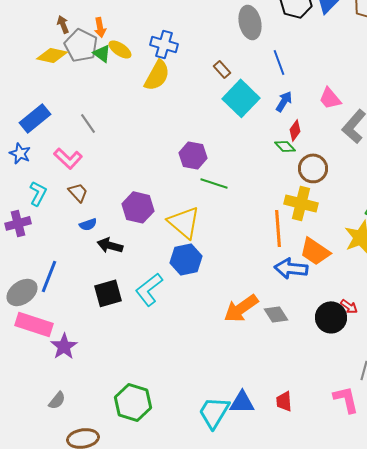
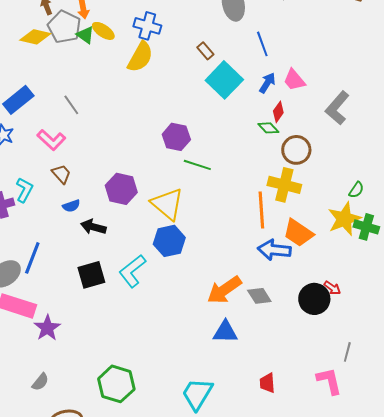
pink trapezoid: (330, 98) -> (294, 80), moved
cyan L-shape: (38, 193) -> (24, 190), moved
blue triangle: (242, 402) -> (225, 332), moved

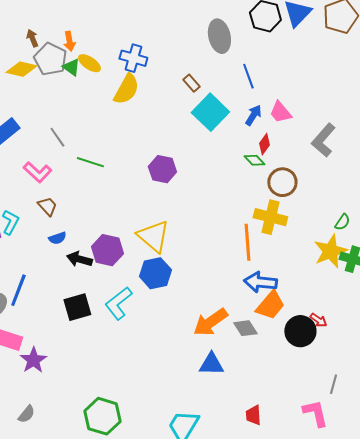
green line: (197, 165) -> (90, 162), moved
purple hexagon: (121, 189) -> (107, 250), moved
orange trapezoid: (298, 233) -> (270, 305), moved, turned -84

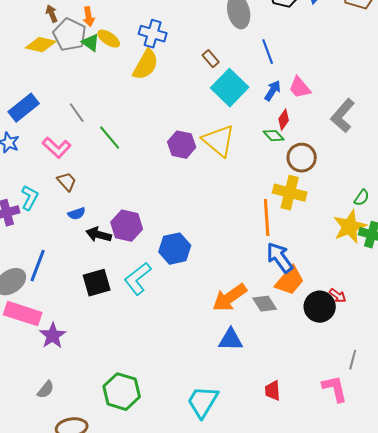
green line: (90, 162) -> (110, 138), turned 32
yellow triangle: (153, 236) -> (219, 141), moved
blue arrow: (260, 282) -> (280, 258), turned 48

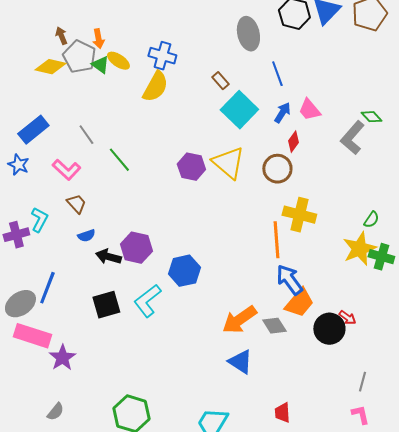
green diamond: (274, 136) -> (371, 117), moved
brown circle: (302, 158) -> (277, 169), moved
blue triangle: (231, 340) -> (240, 362), turned 32
pink L-shape: (335, 389) -> (360, 415), moved, size x0.7

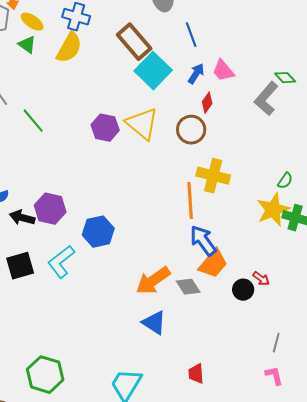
green triangle: (100, 65) -> (27, 45), moved
brown rectangle: (220, 81) -> (134, 42), size x2.0
black circle: (329, 329) -> (243, 290), size x0.7

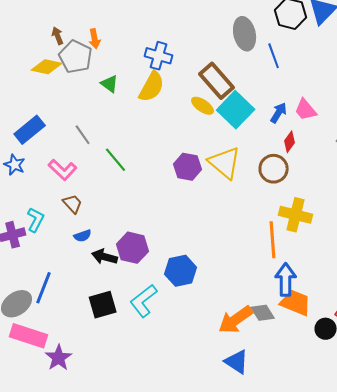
yellow ellipse: (32, 22) -> (203, 106), moved
blue line: (191, 35) -> (274, 56), moved
blue arrow: (203, 241) -> (286, 280), turned 36
orange trapezoid: (213, 264) -> (296, 303), turned -108
gray diamond: (188, 287) -> (263, 313), moved

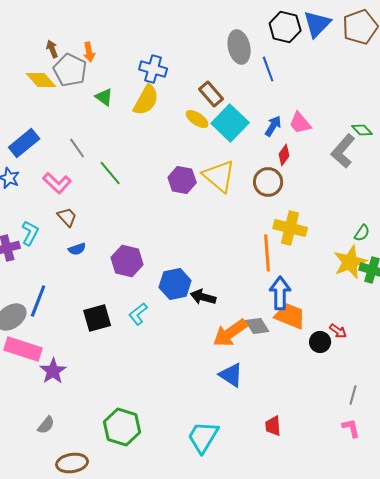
yellow diamond: (47, 67) -> (41, 80), turned 36
brown rectangle: (217, 81) -> (211, 94), size x0.7
black arrow: (105, 257) -> (203, 297), moved
cyan L-shape: (144, 301) -> (138, 314), size x0.7

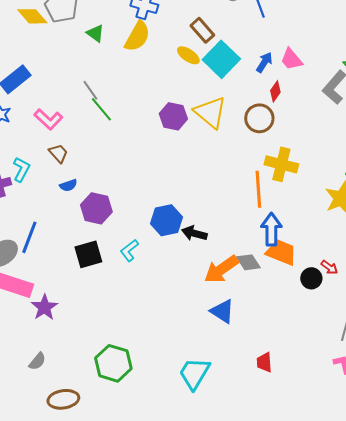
gray line: (77, 148) -> (90, 90), moved
purple hexagon: (127, 261) -> (96, 208), moved

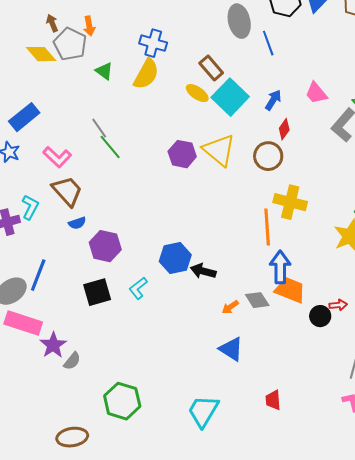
pink trapezoid: (291, 59) -> (316, 93), moved
brown trapezoid: (58, 153) -> (67, 191), size x1.6
red arrow: (329, 267) -> (338, 305), turned -42
orange arrow: (221, 269) -> (230, 307), size x0.5
gray semicircle: (37, 361) -> (72, 361), moved

